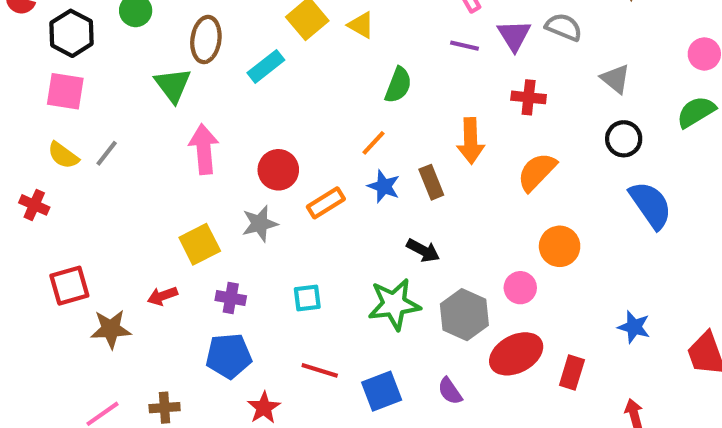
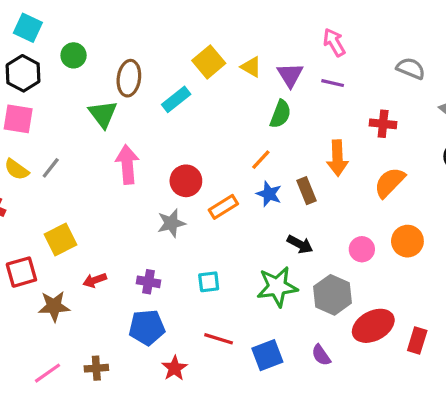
purple triangle: (514, 35) -> (290, 75), moved
yellow square: (200, 244) -> (60, 239), moved
pink circle: (520, 288) -> (362, 249), moved

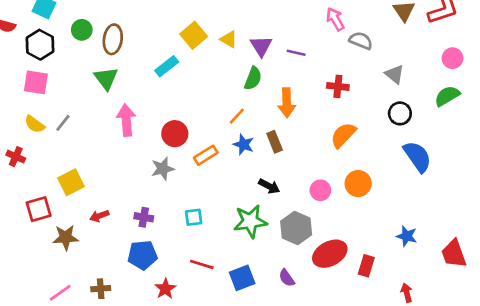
pink arrow: (334, 42) -> (335, 19), moved
brown ellipse: (129, 78) -> (113, 39), moved
orange arrow: (337, 158) -> (287, 103), moved

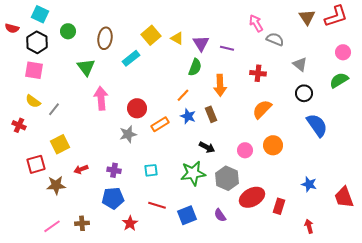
brown ellipse: (113, 39) -> (105, 38), moved
gray line: (63, 123) -> (54, 109), moved

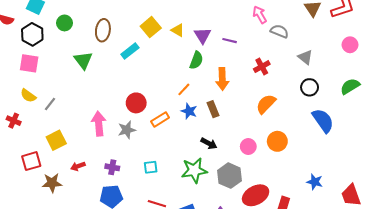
red cross: (258, 73) -> (262, 67), turned -35
green semicircle: (339, 80) -> (350, 86), moved
pink arrow: (101, 98) -> (99, 124), moved

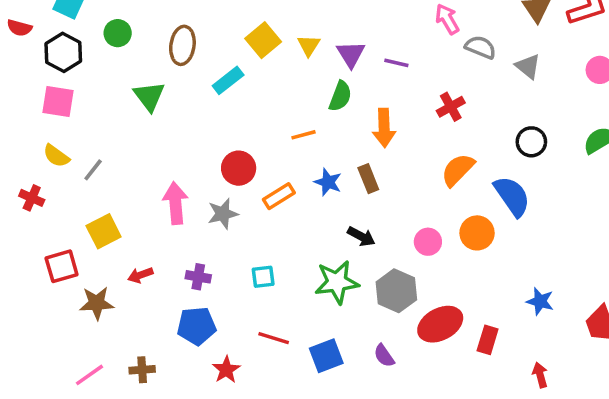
yellow triangle: (178, 30) -> (309, 45), turned 32
gray triangle: (305, 57) -> (528, 66), moved
orange line: (184, 89) -> (303, 135), moved, turned 32
blue semicircle: (323, 121) -> (512, 196), moved

